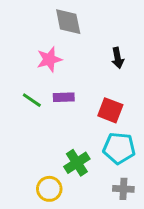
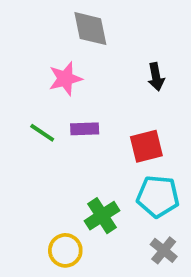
red square: (110, 110) -> (146, 146), turned -35
gray cross: (123, 189) -> (164, 250), turned 36

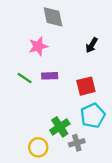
black arrow: (156, 77) -> (92, 45), turned 42
cyan pentagon: (158, 196) -> (93, 116), turned -30
gray cross: (164, 250) -> (77, 143), moved, turned 35

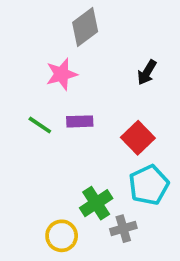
gray diamond: (53, 17) -> (85, 27), turned 65
red square: (86, 86) -> (138, 138), turned -30

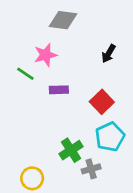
gray diamond: (85, 27) -> (63, 20), turned 44
green line: (40, 125) -> (25, 74), moved
yellow circle: (62, 236) -> (32, 178), moved

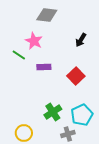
pink star: (46, 55) -> (34, 41), turned -30
cyan pentagon: (110, 137) -> (82, 115), moved
gray cross: (91, 169) -> (68, 134), moved

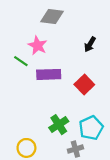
purple rectangle: (44, 67) -> (49, 74), size x1.5

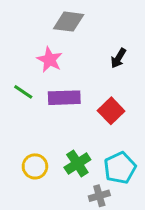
green line: (21, 61) -> (23, 92), moved
yellow circle: (26, 148) -> (35, 166), moved

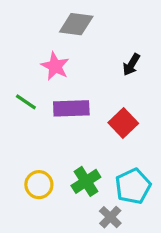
gray cross: (99, 196) -> (110, 217), turned -30

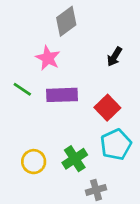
gray diamond: (76, 24) -> (66, 21), turned -44
cyan pentagon: (133, 186) -> (116, 145), moved
gray cross: (110, 217) -> (96, 190), turned 30

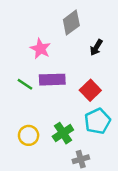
gray diamond: (66, 21) -> (71, 23), moved
green line: (22, 89) -> (25, 84), moved

